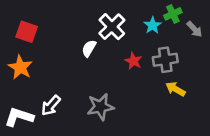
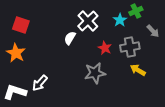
gray arrow: (194, 29) -> (153, 31), moved
gray star: (100, 107) -> (95, 73), moved

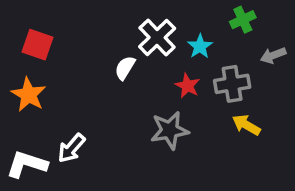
cyan star: (120, 20) -> (200, 46), moved
gray arrow: (153, 31) -> (273, 55), turned 112

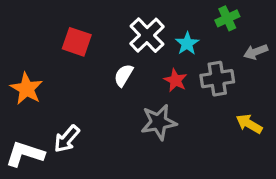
red square: (37, 45) -> (77, 42), moved
white semicircle: (125, 68) -> (124, 75), moved
yellow arrow: (246, 125) -> (249, 124), moved

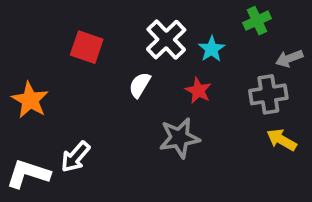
gray cross: (217, 79) -> (268, 94), moved

